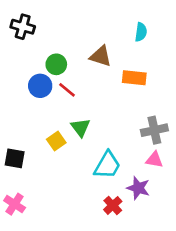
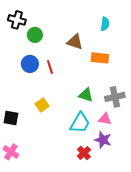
green circle: (56, 64) -> (35, 35), moved
red line: (67, 90) -> (50, 67), turned 32
green triangle: (80, 127) -> (86, 95), moved, turned -35
pink triangle: (154, 160) -> (105, 119), moved

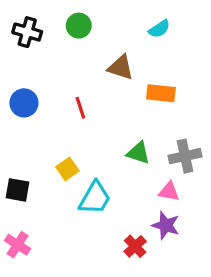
cyan semicircle: (105, 24) -> (159, 29), moved, turned 48
green circle: (35, 35) -> (79, 26), moved
blue circle: (30, 64) -> (24, 103), moved
cyan trapezoid: (80, 123) -> (95, 198), moved

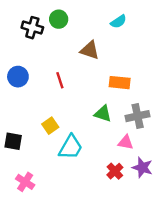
black cross: (27, 32) -> (32, 28), moved
orange rectangle: (161, 93) -> (120, 83), moved
purple star: (166, 225) -> (142, 168), moved
pink cross: (18, 245) -> (25, 182), moved
red cross: (135, 246) -> (115, 171), moved

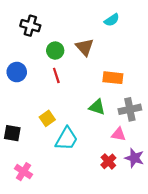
green circle: (59, 19) -> (55, 51), moved
brown triangle: (90, 50) -> (85, 47), turned 30

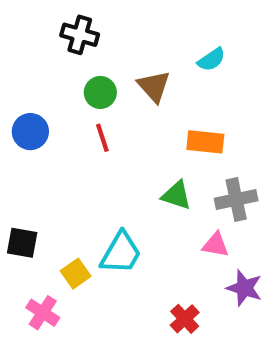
cyan semicircle: (112, 20) -> (211, 60), moved
black cross: (30, 26) -> (80, 35), moved
yellow square: (47, 118) -> (76, 274), moved
red cross: (108, 161) -> (185, 319), moved

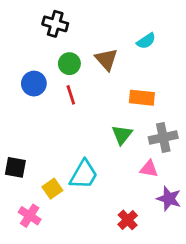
blue circle: (30, 132) -> (34, 84), moved
green triangle: (176, 195) -> (122, 135), turned 50

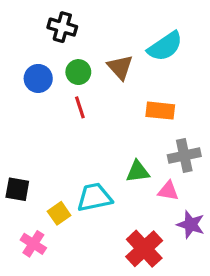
cyan semicircle: (146, 41) -> (165, 46), size x1.6
blue circle: (34, 84) -> (38, 78), moved
green triangle: (122, 135) -> (138, 172), moved, turned 45
cyan trapezoid: (84, 174) -> (94, 197), turned -132
red cross: (128, 220) -> (144, 249), size x1.6

